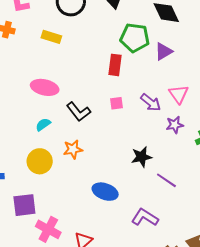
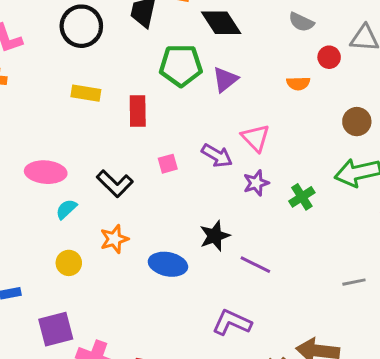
yellow rectangle: (51, 37) -> (86, 93), moved
red rectangle: (115, 65) -> (138, 111), moved
pink ellipse: (45, 87) -> (46, 172), moved
yellow circle: (40, 161) -> (69, 263), size x0.7
blue ellipse: (105, 192) -> (168, 264), moved

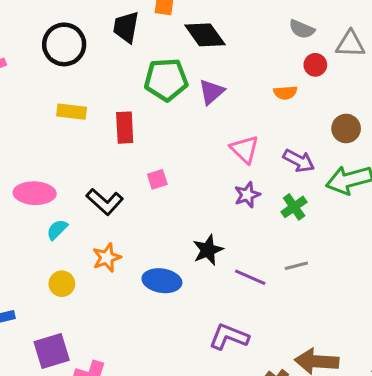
gray semicircle: (301, 22) -> (302, 29), moved
purple arrow: (217, 156) -> (299, 161), moved
gray line: (354, 282) -> (296, 266), moved

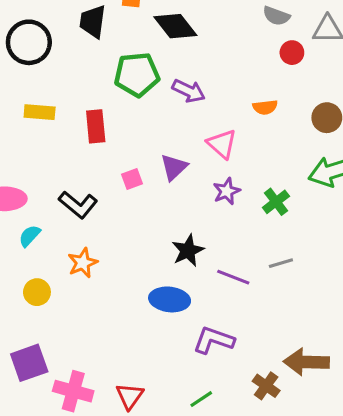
purple triangle: (211, 92) -> (174, 167), moved
orange semicircle: (285, 93) -> (265, 107), moved
purple arrow: (299, 161) -> (189, 91), moved
blue ellipse: (162, 281) -> (170, 299), moved

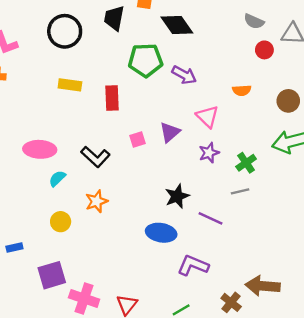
gray line: (281, 263) -> (240, 191), moved

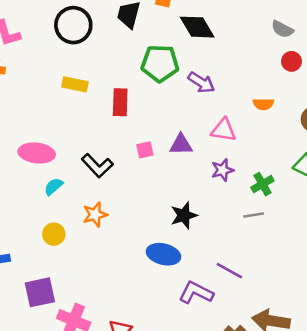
pink triangle: (207, 117) -> (223, 130), turned -40
purple triangle: (170, 132) -> (181, 144), turned 35
purple line: (210, 218) -> (229, 271), moved

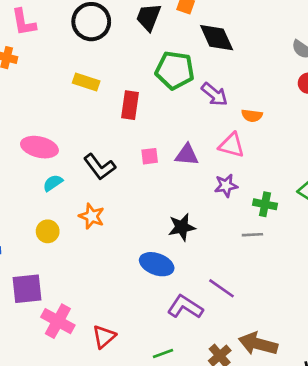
orange semicircle: (263, 104) -> (252, 116), moved
green cross: (262, 184) -> (265, 204), turned 35
orange star: (95, 215) -> (92, 216), turned 30

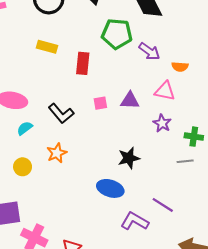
purple star: (226, 186) -> (162, 123), turned -30
orange star: (92, 216) -> (57, 153), turned 30

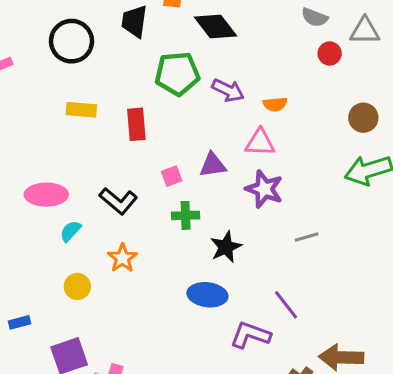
purple star: (162, 123) -> (264, 189), size x1.4
green cross: (194, 137) -> (186, 215), moved
purple line: (163, 205) -> (286, 305), turned 30

